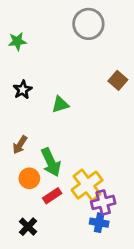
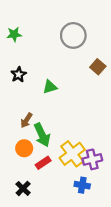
gray circle: (88, 24) -> (73, 35), moved
brown arrow: (20, 145) -> (26, 120), moved
purple cross: (103, 202) -> (92, 159), moved

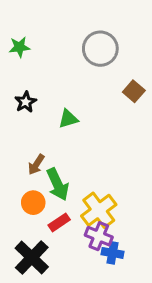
purple cross: (92, 159) -> (99, 236), moved, turned 36
black cross: (23, 188) -> (32, 257), size x1.6

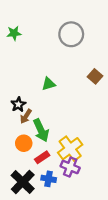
brown square: (134, 91) -> (95, 76), moved
black star: (26, 102) -> (18, 104), moved
blue cross: (112, 253) -> (49, 179), moved

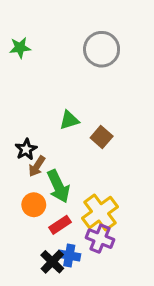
brown square: (95, 76) -> (102, 137), moved
black cross: (23, 182) -> (52, 262), moved, size x0.7

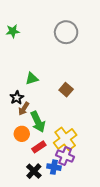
green triangle: (69, 120) -> (32, 78), moved
blue cross: (69, 256) -> (54, 167), moved

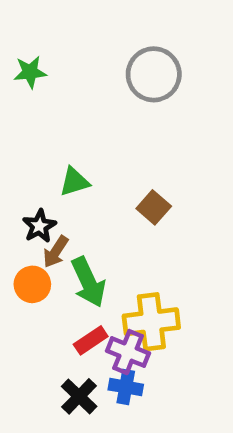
orange circle: (22, 134) -> (32, 284), moved
yellow cross: (65, 139) -> (151, 322), turned 30
purple cross: (65, 156) -> (128, 352), moved

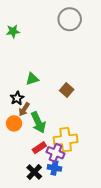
gray circle: (154, 74) -> (70, 19), moved

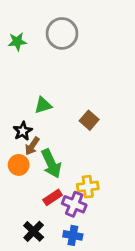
gray circle: (70, 19) -> (62, 33), moved
yellow cross: (66, 140) -> (88, 187), size x0.7
blue cross: (54, 168) -> (73, 235), moved
black cross: (34, 172) -> (34, 231), moved

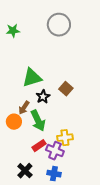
gray circle: (62, 33) -> (59, 25), moved
green triangle: (43, 105) -> (32, 78), size x1.5
black star: (23, 131) -> (43, 97), moved

